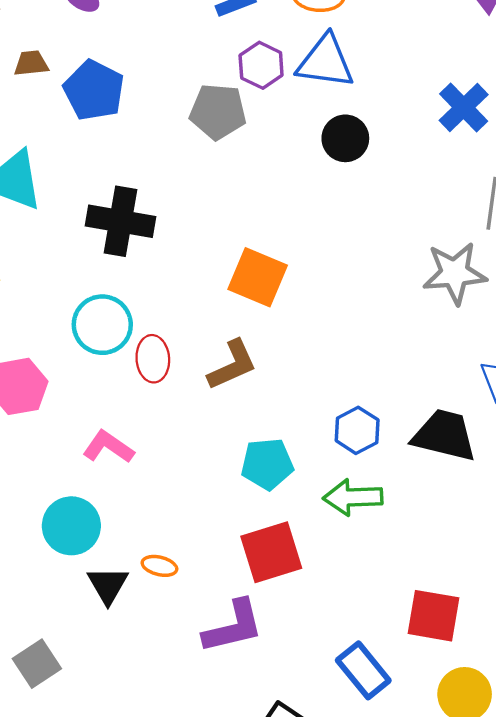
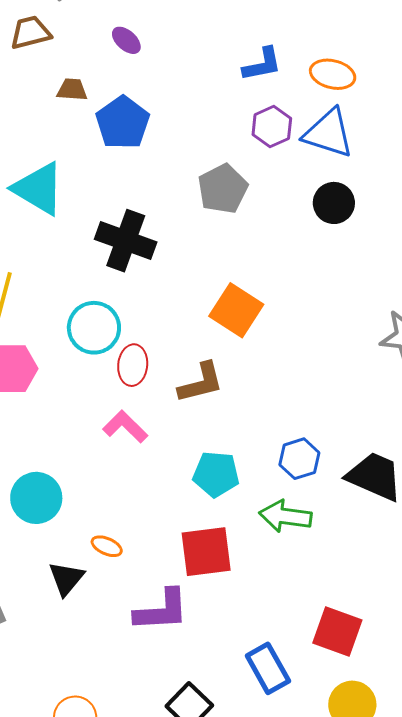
gray pentagon: (218, 112) -> (223, 189), moved, turned 30
pink L-shape: (108, 447) -> (125, 427), moved
black triangle: (108, 585) -> (66, 578), moved

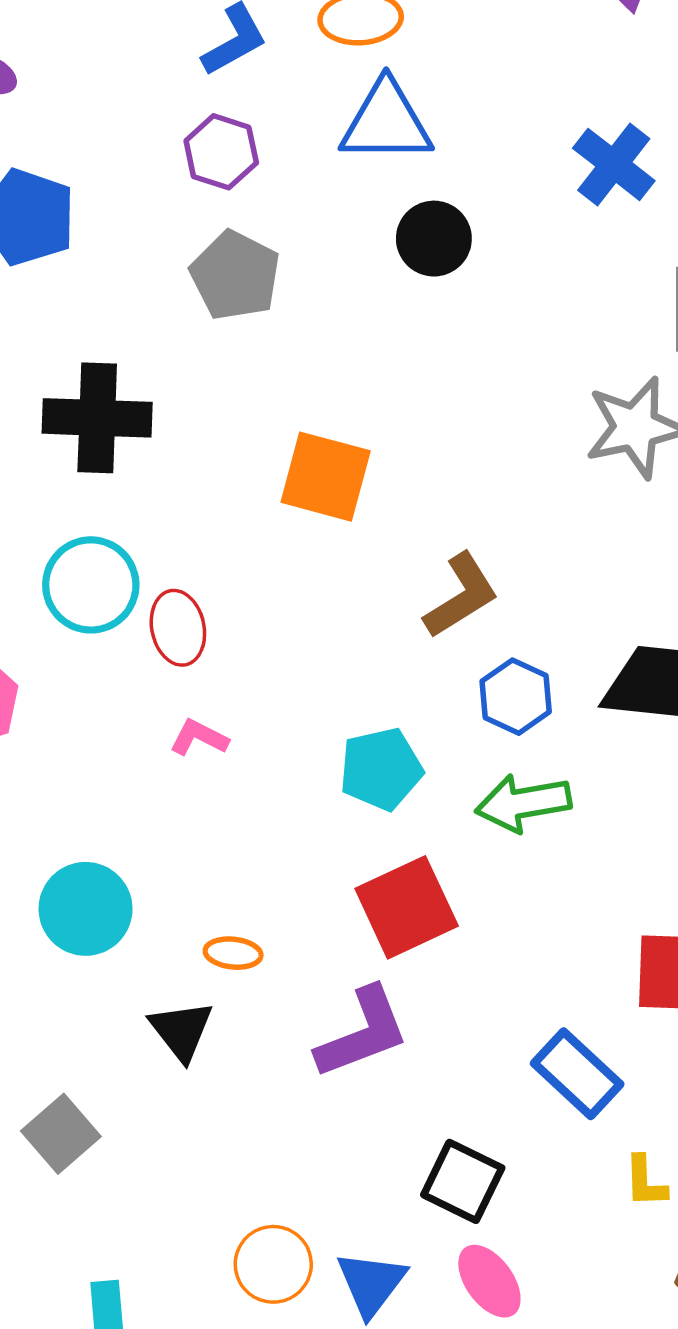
purple hexagon: (272, 127) -> (221, 152), moved
brown L-shape: (201, 383) -> (461, 596), moved
pink L-shape: (125, 427) -> (199, 738), size x0.7

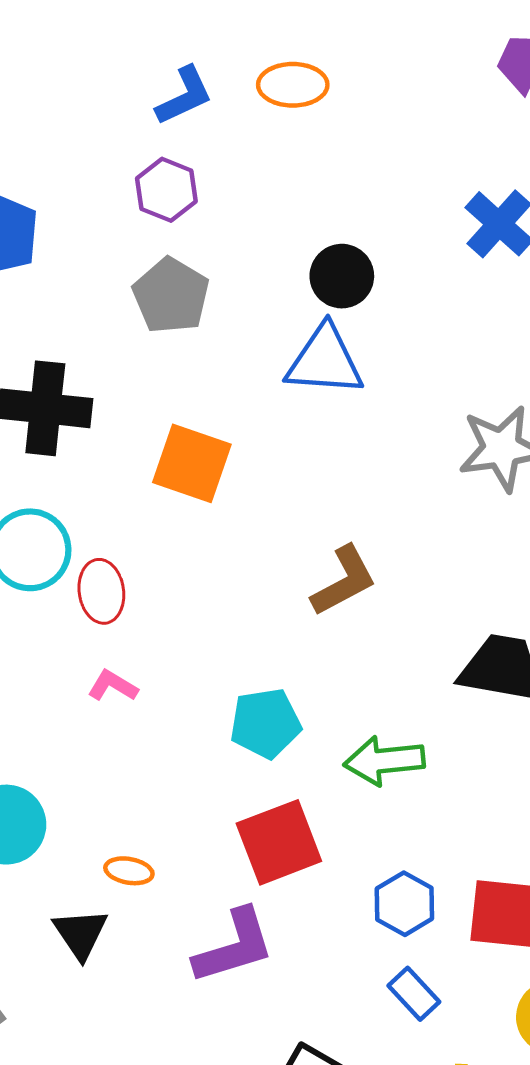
blue triangle: (386, 122) -> (325, 361), moved
orange square: (326, 477) -> (192, 463), moved
blue hexagon: (516, 697) -> (404, 904), moved
blue rectangle: (577, 1074) -> (414, 994), size x0.7

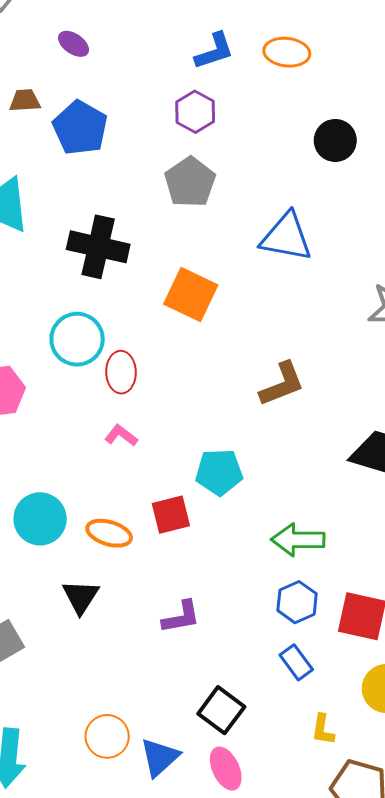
black circle: (342, 276) -> (335, 140), moved
green arrow: (384, 761) -> (298, 540), moved
red square: (279, 842) -> (171, 515), moved, size x0.7
orange ellipse: (129, 871) -> (109, 533), moved, size x1.4
purple L-shape: (234, 946) -> (181, 617), size x0.7

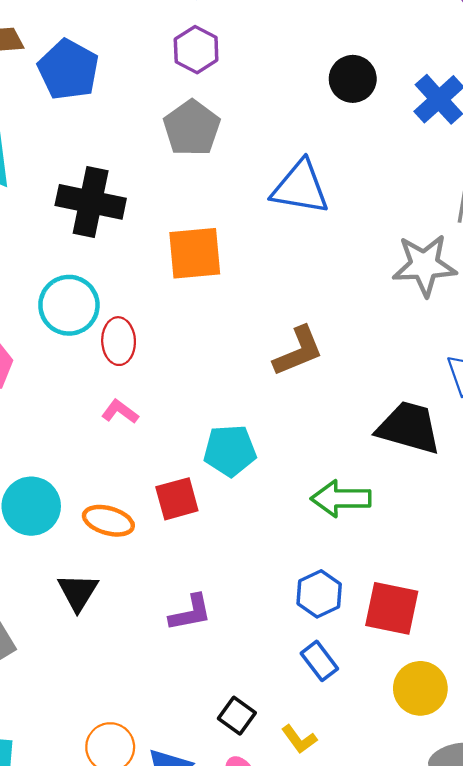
orange square: (191, 295) -> (195, 253), turned -30
green arrow: (298, 540) -> (341, 499), moved
black square: (221, 710) -> (237, 716), size x0.7
yellow L-shape: (323, 730) -> (299, 739), moved, turned -44

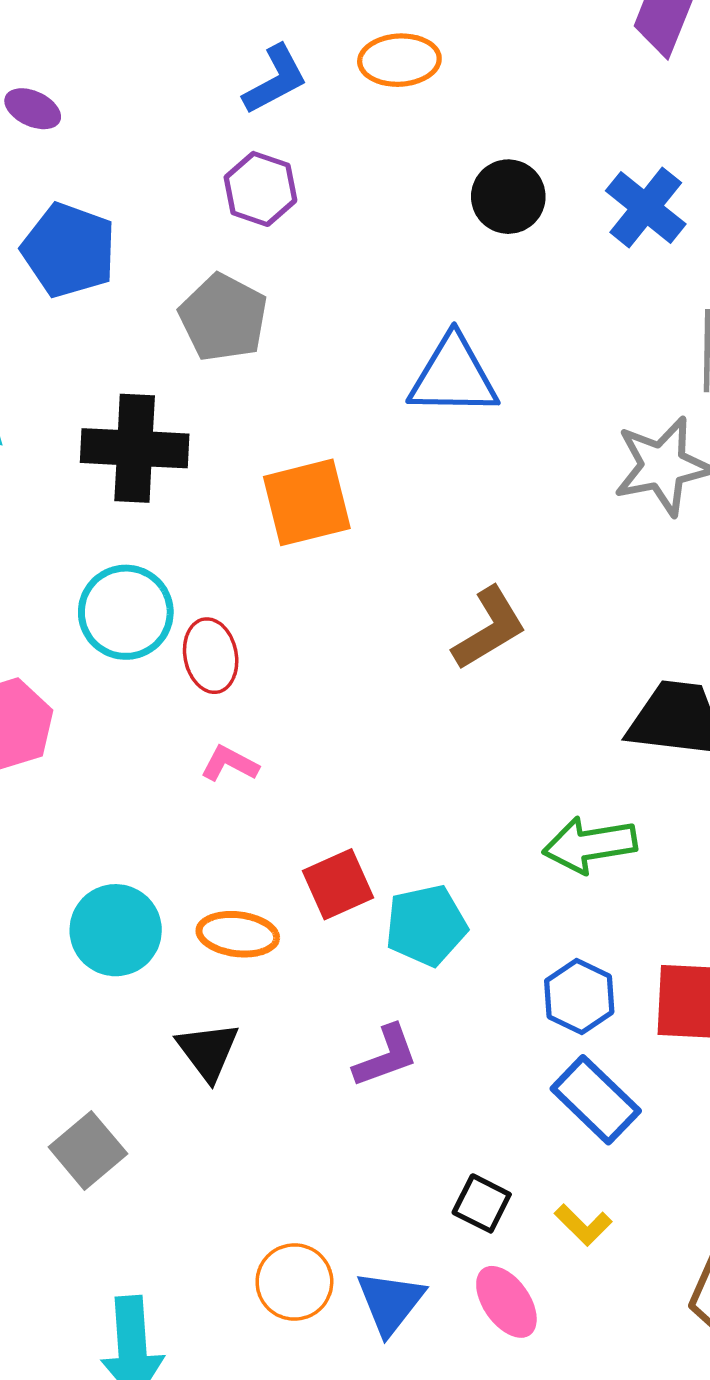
gray pentagon: (192, 128) -> (223, 318), moved
cyan pentagon: (230, 451) -> (426, 925), moved
blue rectangle: (319, 661) -> (596, 1100), size x1.4

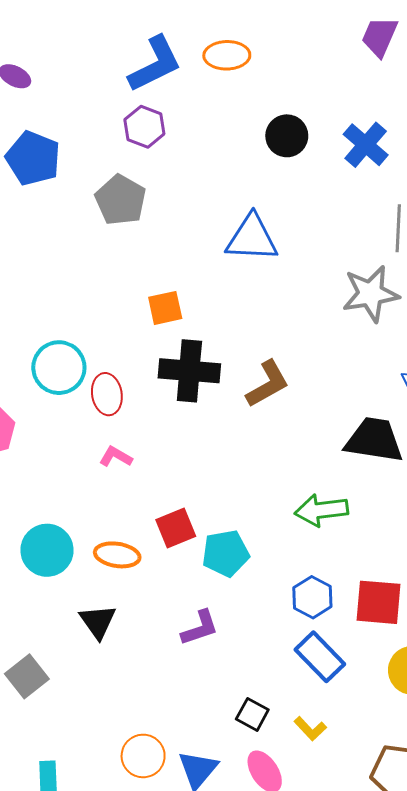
blue L-shape: (275, 80) -> (155, 64), size x1.4
black cross: (135, 448) -> (189, 371), moved
orange square: (307, 502) -> (165, 308), size x0.7

